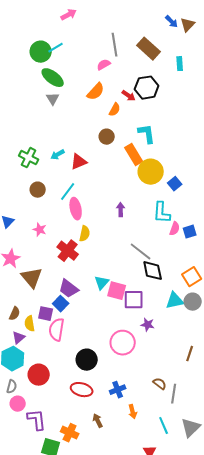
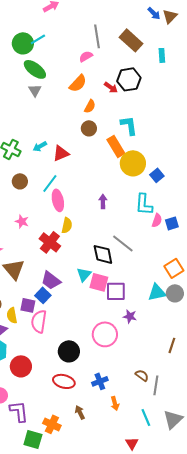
orange semicircle: (115, 110) -> (90, 106), moved
black diamond: (153, 271) -> (103, 254), moved

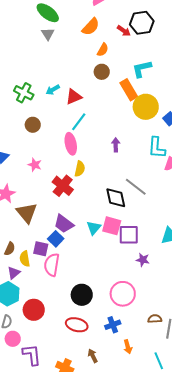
cyan L-shape: (129, 125) -> (142, 69), turned -95
cyan line: (50, 183) -> (79, 122), moved
cyan triangle: (84, 274) -> (94, 228), moved
pink circle: (105, 334) -> (123, 294), moved
brown semicircle: (142, 375) -> (155, 319), turned -40

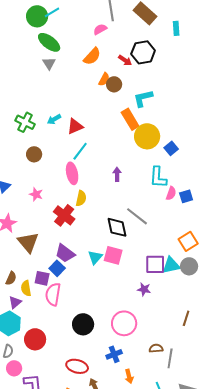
brown circle: (102, 72) -> (114, 84), moved
purple square: (129, 235) -> (155, 264), moved
red ellipse: (77, 325) -> (77, 366), moved

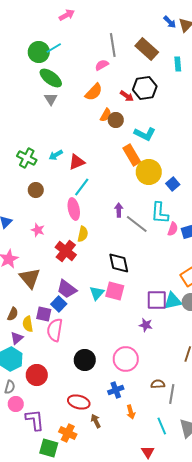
cyan L-shape: (143, 98) -> (145, 134), turned -140
gray line: (137, 216) -> (137, 224), moved

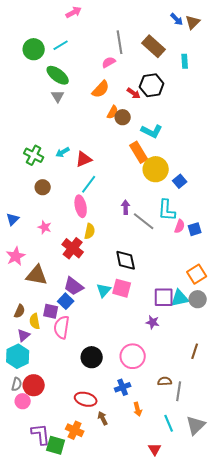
green circle: (39, 52) -> (34, 49), moved
brown triangle: (30, 278) -> (37, 275), turned -40
red circle: (37, 375) -> (34, 385), moved
purple L-shape: (35, 420) -> (41, 434), moved

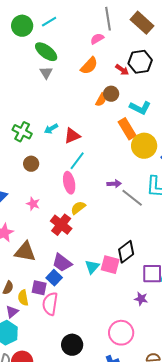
orange semicircle: (113, 112) -> (101, 100), moved
purple arrow: (126, 207) -> (114, 184), turned 88
yellow semicircle: (90, 231) -> (78, 208), turned -140
black diamond: (126, 260) -> (126, 252), moved, turned 65
black circle: (92, 357) -> (72, 345), moved

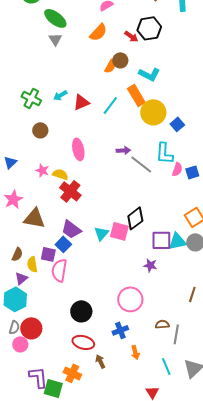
cyan line: (77, 161) -> (110, 105), moved
yellow semicircle: (78, 208) -> (60, 174), moved, turned 56

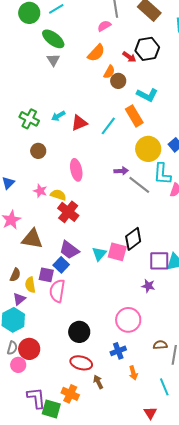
orange semicircle: (110, 66) -> (109, 72), moved
yellow circle: (153, 112) -> (148, 149), moved

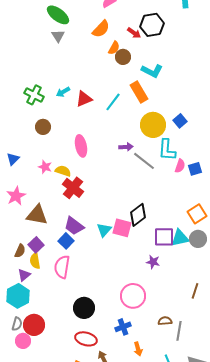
purple square: (46, 275) -> (36, 245), moved, turned 35

